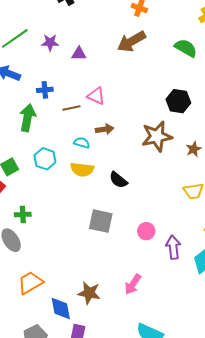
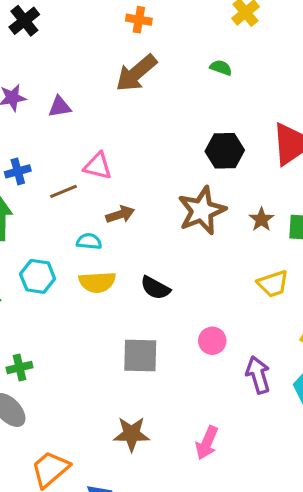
green semicircle: (186, 48) -> (221, 68), size x0.6
pink circle: (146, 231) -> (212, 341), moved
brown star: (89, 293) -> (132, 434), moved

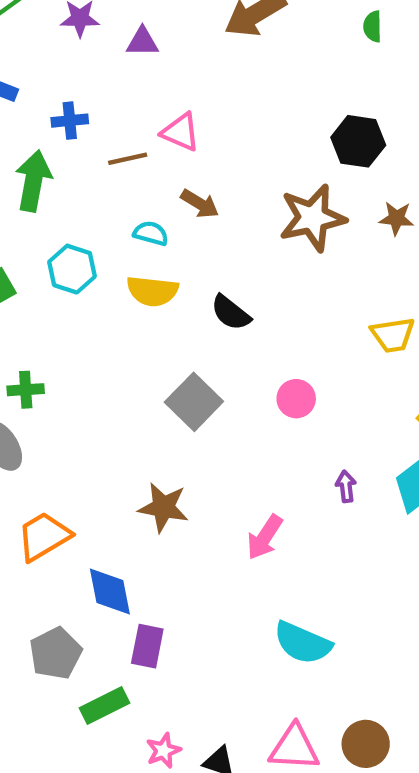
green semicircle: (221, 68) -> (373, 26), turned -120
brown arrow: (120, 214) -> (200, 204), turned 40
brown star: (261, 219) -> (396, 218), moved, turned 30
gray square: (140, 355) -> (194, 402), turned 33
purple arrow: (258, 375) -> (346, 486), moved, size x0.6

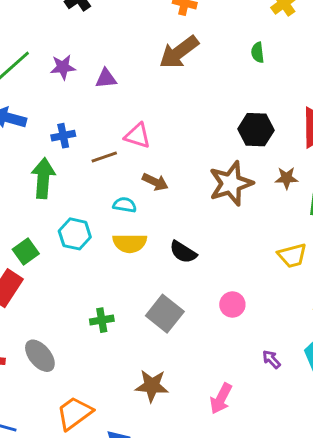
green cross: (26, 390) -> (102, 320), moved
purple arrow: (346, 486) -> (271, 359), turned -30

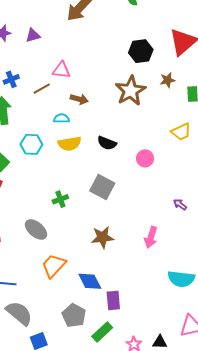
pink circle: (232, 305) -> (145, 158), moved
gray ellipse: (40, 356) -> (36, 229), moved

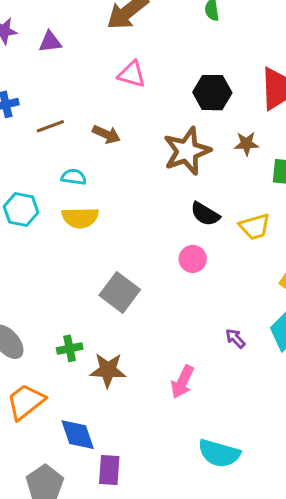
pink triangle: (61, 70) -> (132, 74), moved
brown arrow: (79, 99) -> (106, 134), moved
black semicircle: (107, 143) -> (205, 214), moved
green cross: (60, 199) -> (70, 348), moved

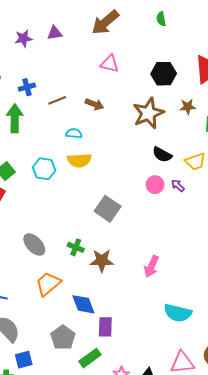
purple triangle: (50, 42) -> (55, 33), moved
cyan hexagon: (21, 210) -> (44, 169), moved
purple arrow: (235, 338) -> (178, 186), moved
green cross: (70, 348) -> (76, 247), turned 35

